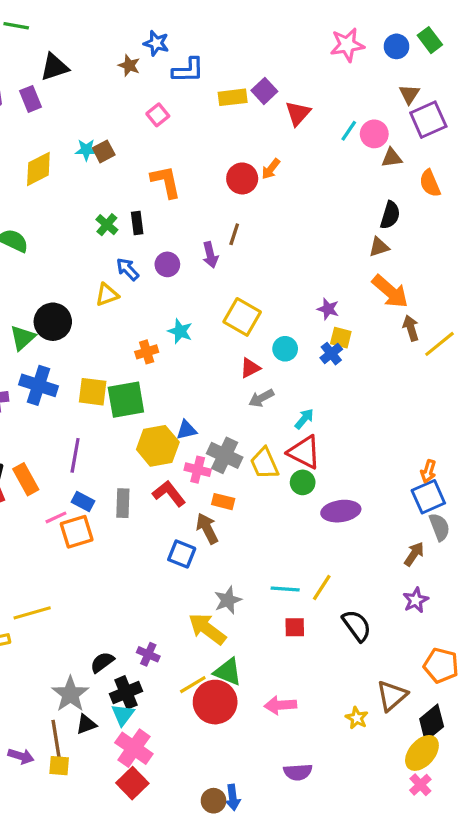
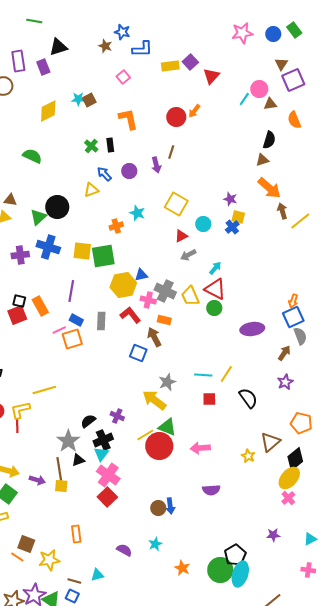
cyan line: (349, 131) -> (244, 99), moved
purple ellipse: (341, 511) -> (252, 329), moved

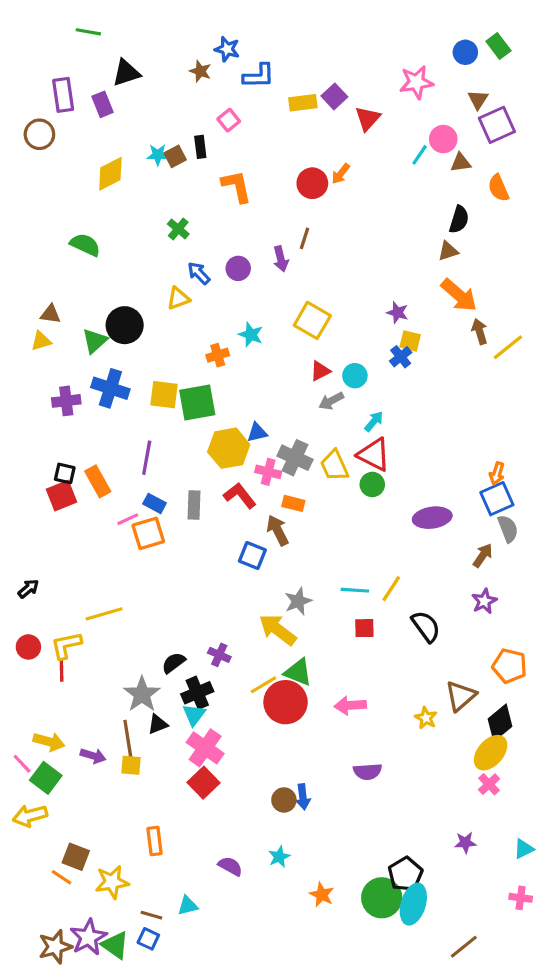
pink star: (242, 33) -> (416, 82), moved
black rectangle: (110, 145) -> (200, 147), moved
cyan circle: (203, 224) -> (355, 376), moved

